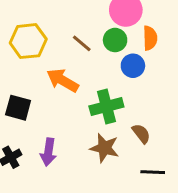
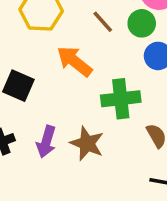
brown star: (104, 148) -> (87, 143), moved

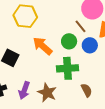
brown line: (103, 22) -> (81, 26), moved
green circle: (142, 23) -> (69, 41), moved

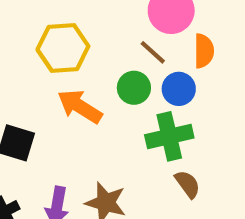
yellow hexagon: (25, 16) -> (63, 48), moved
green cross: (68, 68) -> (169, 136), moved

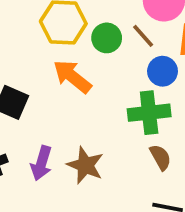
green circle: (134, 88) -> (107, 38), moved

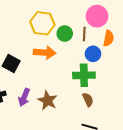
brown line: (143, 36) -> (84, 34), turned 40
orange arrow: (72, 77) -> (45, 53), turned 140

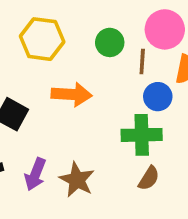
yellow hexagon: (42, 23) -> (42, 39), moved
green circle: (65, 34) -> (110, 42), moved
brown semicircle: (88, 100) -> (149, 178), turned 56

